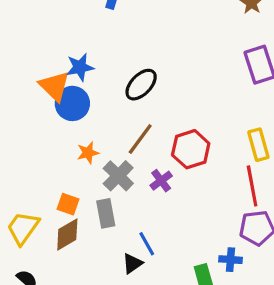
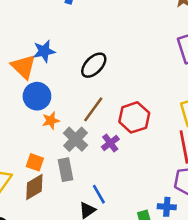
blue circle: (72, 103) -> (37, 96), moved

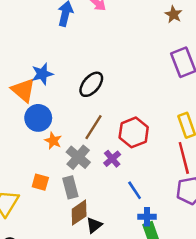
orange star: (51, 121) -> (53, 141), turned -30
brown diamond: (34, 187) -> (79, 213), moved
blue line: (99, 194) -> (135, 190), moved
blue cross: (167, 207) -> (147, 217), moved

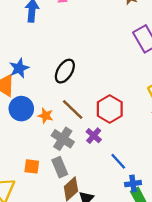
brown line: (93, 127) -> (73, 110), turned -70
orange star: (53, 141) -> (46, 116), moved

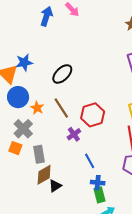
gray cross: (63, 139) -> (23, 129), moved

